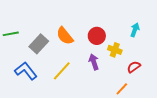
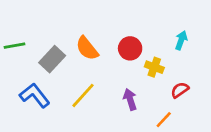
purple arrow: (94, 62) -> (130, 99), moved

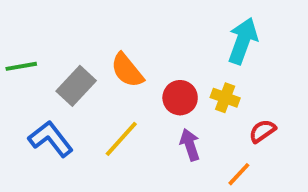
cyan arrow: (181, 40) -> (243, 41), moved, size x1.6
red circle: (130, 48) -> (180, 98), moved

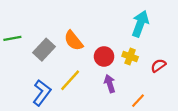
red semicircle: (262, 131) -> (158, 66), moved
blue L-shape: (51, 139) -> (42, 93), moved, turned 75

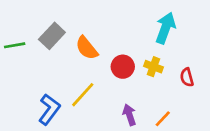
gray rectangle: (44, 50) -> (52, 36), moved
red semicircle: (158, 66) -> (187, 77), turned -70
purple arrow: (110, 84) -> (129, 115), moved

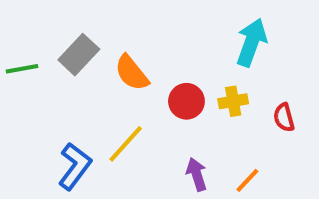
yellow cross: (153, 67) -> (233, 101), turned -30

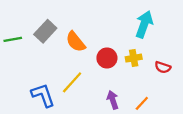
red semicircle: (284, 118) -> (163, 67), turned -56
blue L-shape: (75, 166) -> (43, 95), turned -56

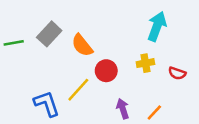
red circle: (107, 58) -> (106, 71), moved

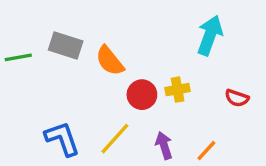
gray rectangle: (49, 34) -> (66, 46), turned 65
yellow cross: (145, 63) -> (178, 90), moved
yellow line: (78, 90) -> (115, 139), moved

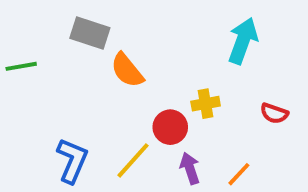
gray rectangle: (66, 46) -> (90, 33), moved
red circle: (142, 95) -> (170, 127), moved
blue L-shape: (62, 139) -> (72, 160), turned 42

